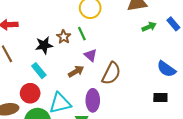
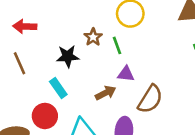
brown star: (64, 37) -> (93, 37), moved
purple triangle: (91, 55) -> (126, 74), turned -40

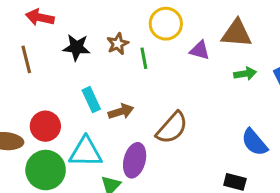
black star: (68, 56) -> (76, 47), moved
purple triangle: (126, 74) -> (200, 50), moved
cyan rectangle: (58, 88) -> (91, 100), moved

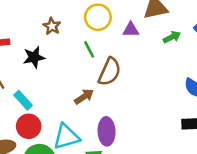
brown star: (118, 44) -> (52, 26), moved
cyan rectangle: (91, 100) -> (23, 100), moved
brown semicircle: (172, 128) -> (110, 72), moved

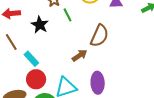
green line: (89, 49) -> (67, 15), moved
black star: (34, 57) -> (40, 25), turned -30

